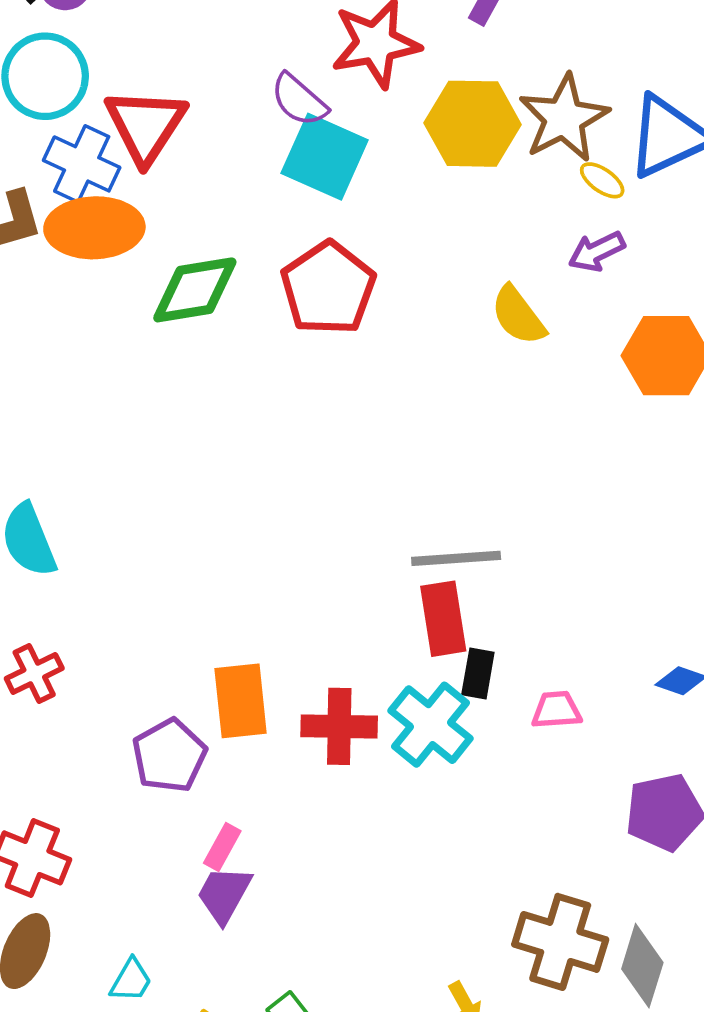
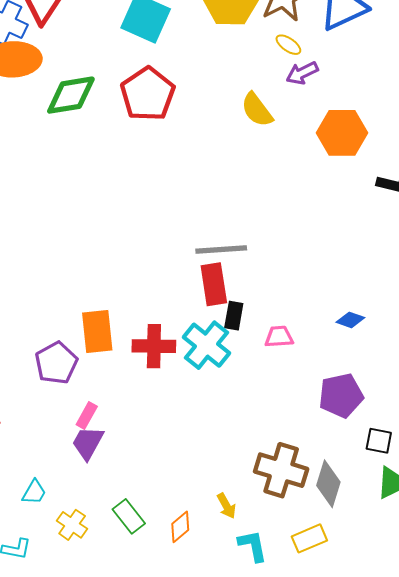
yellow ellipse: (602, 180) -> (288, 45), moved

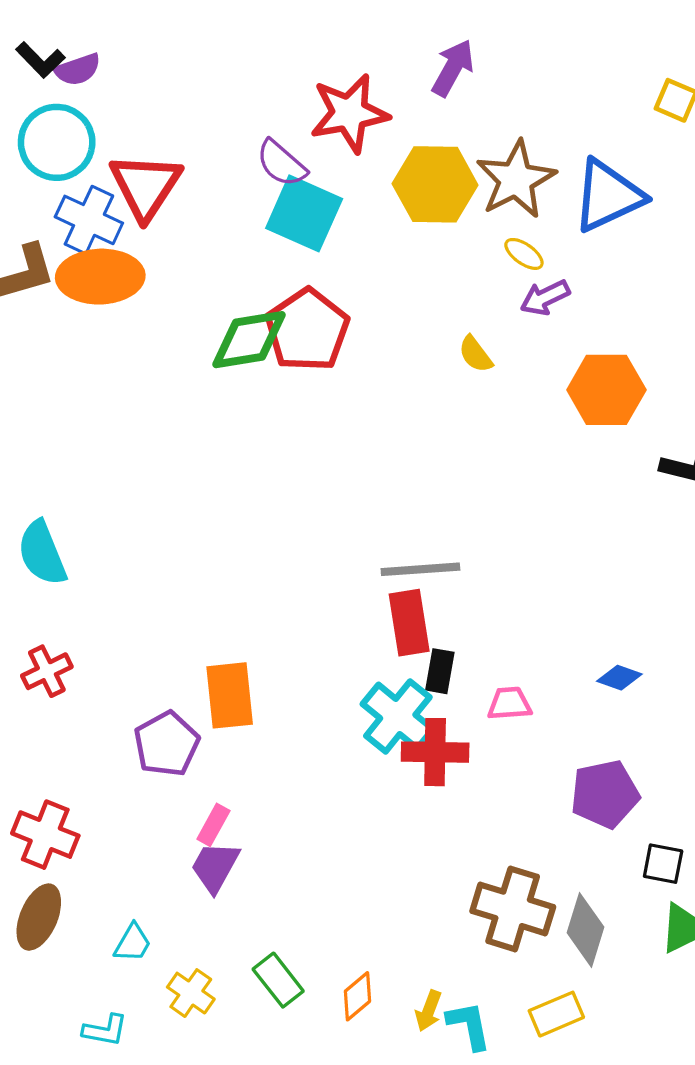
green diamond: (71, 95) -> (249, 340), moved
yellow semicircle: (257, 110) -> (475, 354), size x0.7
red cross: (154, 346) -> (435, 752), moved
yellow arrow: (226, 506) -> (429, 1011), moved, turned 50

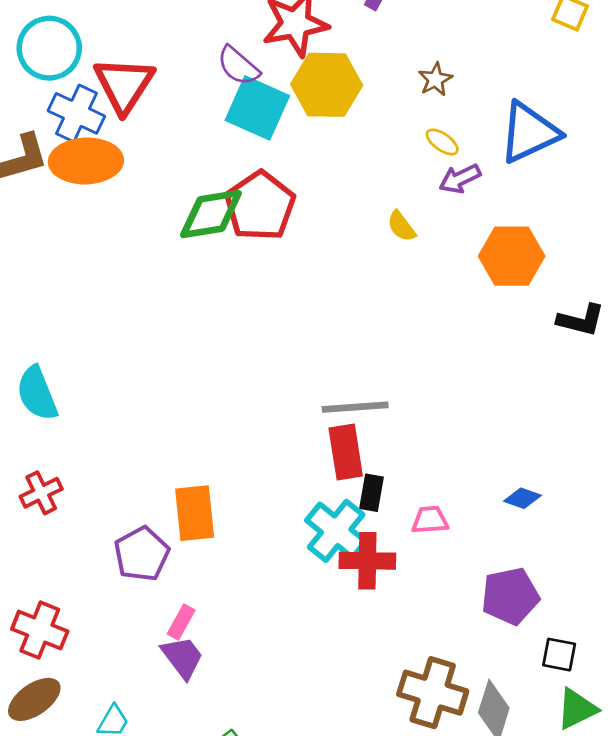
brown star: (516, 180) -> (435, 79), size x0.5
yellow hexagon: (435, 184) -> (327, 85), moved
blue triangle: (608, 196) -> (529, 132), moved
purple trapezoid: (215, 867) -> (182, 657), turned 114
brown ellipse: (39, 917) -> (34, 699), turned 32

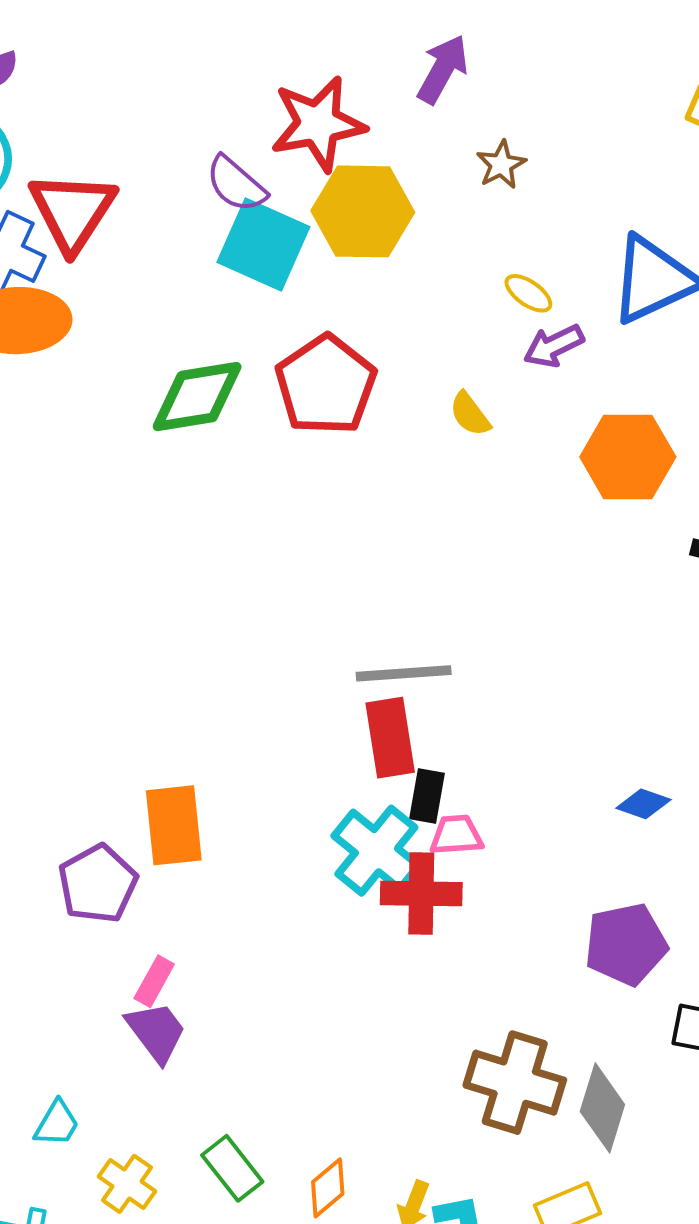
brown star: (435, 79) -> (501, 165), moved
red pentagon: (260, 206) -> (326, 385), moved
pink trapezoid: (430, 520) -> (456, 835), moved

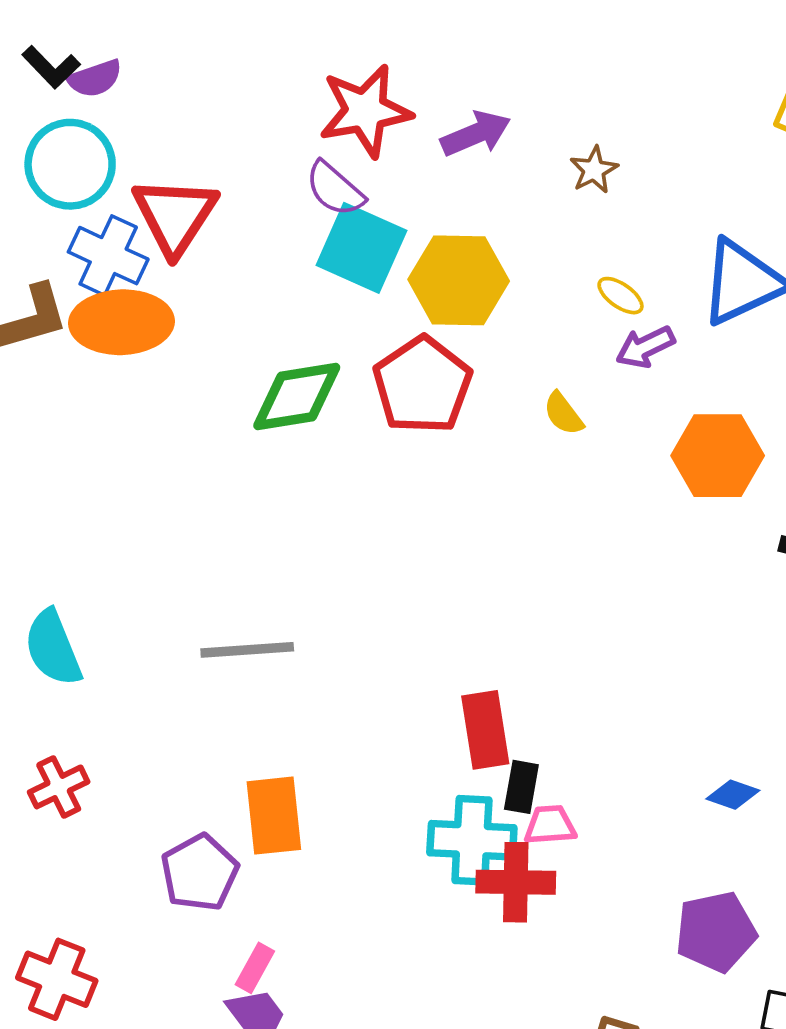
purple arrow: (443, 69) -> (476, 134), moved, turned 38
red star: (318, 124) -> (365, 111), moved
yellow hexagon: (363, 211) -> (459, 280), moved
gray line: (404, 673) -> (247, 650), moved
cyan cross: (376, 851) -> (472, 840), turned -36

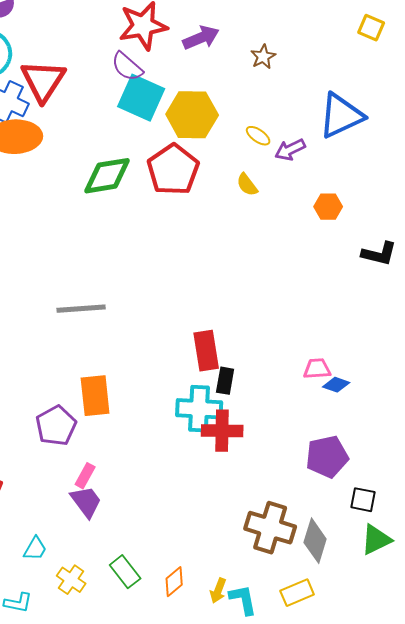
yellow ellipse: (620, 296) -> (258, 136), moved
orange hexagon: (718, 456) -> (328, 207), size x0.6
pink trapezoid: (550, 825) -> (317, 369), moved

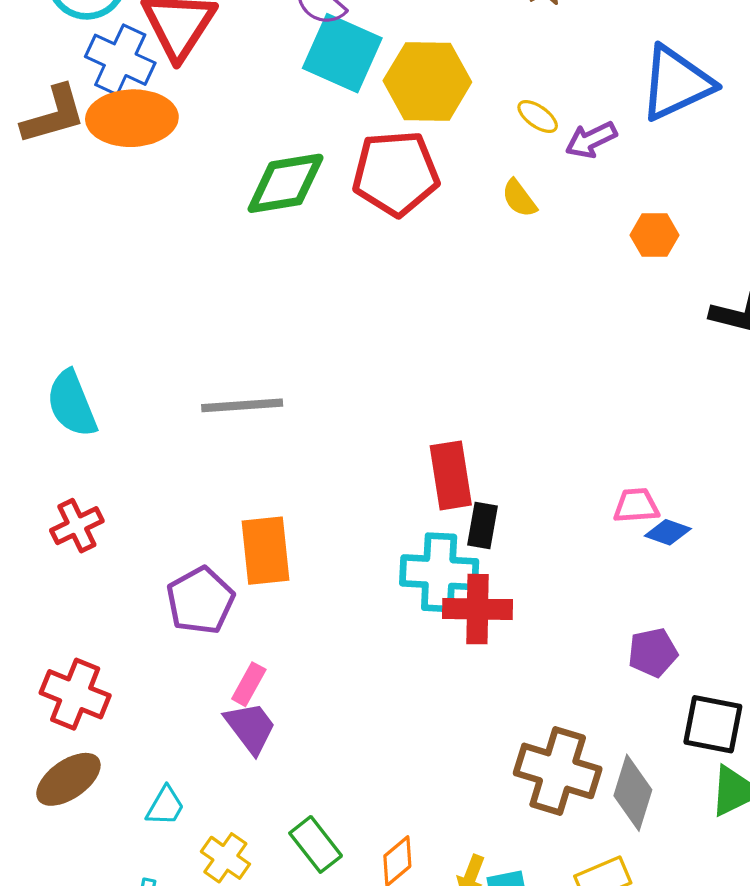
red pentagon: (173, 170) -> (396, 173), turned 30
purple pentagon: (327, 457) -> (653, 652), size x0.7
black square: (363, 500) -> (713, 724), size x1.4

